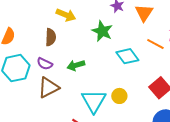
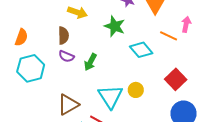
purple semicircle: (45, 64) -> (66, 56), moved
green arrow: (76, 65) -> (90, 62), turned -42
brown triangle: (49, 88) -> (68, 105), moved

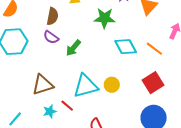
green star: (115, 26) -> (105, 18), turned -30
orange line: (169, 36) -> (154, 49), moved
cyan triangle: (110, 97) -> (86, 86), turned 36

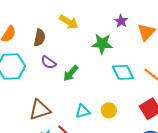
brown semicircle: (53, 16) -> (39, 38), moved
cyan triangle: (86, 86) -> (83, 111), size x0.6

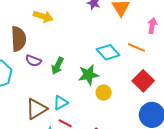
brown semicircle: (39, 38) -> (19, 39), size x1.4
green star: (102, 44) -> (88, 75), moved
cyan triangle: (83, 111) -> (61, 103), moved

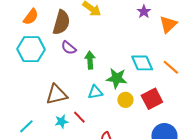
green arrow: (58, 66) -> (90, 60), turned 132
red square: (143, 81) -> (152, 99), moved
cyan triangle: (61, 103) -> (95, 92), moved

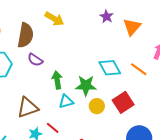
green arrow: (90, 60) -> (57, 80), moved

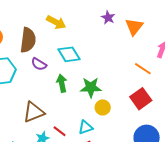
cyan diamond: (110, 68) -> (69, 54), moved
cyan triangle: (66, 101) -> (86, 127), moved
red square: (123, 102) -> (141, 99), moved

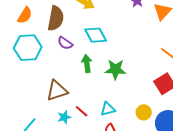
yellow circle: (103, 107) -> (144, 112), moved

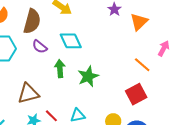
green star: (115, 69) -> (88, 76), turned -30

